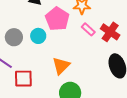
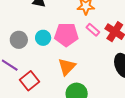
pink pentagon: (57, 19) -> (66, 35), moved, turned -30
red square: (23, 79) -> (29, 81), turned -36

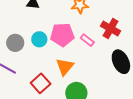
pink rectangle: (93, 30) -> (87, 40), moved
red square: (29, 81) -> (41, 83), moved

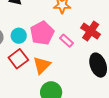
pink pentagon: (62, 35) -> (42, 33), turned -30
red square: (41, 83) -> (18, 59), moved

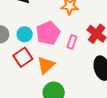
pink rectangle: (66, 41) -> (72, 42), turned 64

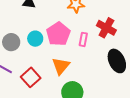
red square: (23, 57) -> (31, 77), moved

